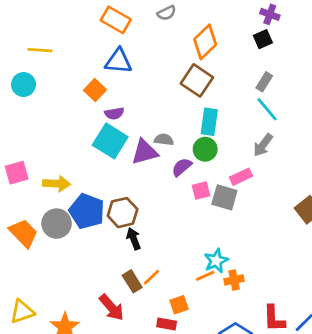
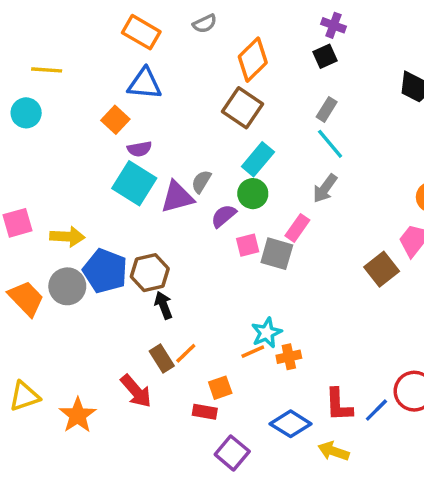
cyan rectangle: (209, 122) -> (258, 159), turned 32
gray semicircle: (164, 140) -> (201, 182), turned -66
pink rectangle: (241, 177) -> (297, 228), turned -30

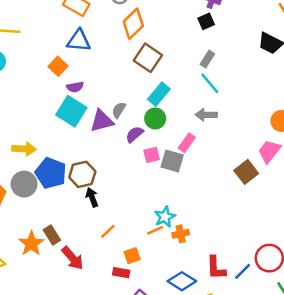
orange diamond: (253, 60) -> (133, 24), moved
gray arrow: (325, 188) -> (206, 115), turned 55
brown rectangle: (162, 358) -> (52, 235), moved
orange star: (78, 415) -> (31, 244), moved

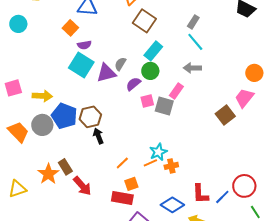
orange line: (108, 231) -> (122, 163), moved
red rectangle: (121, 273) -> (122, 198), size x1.5

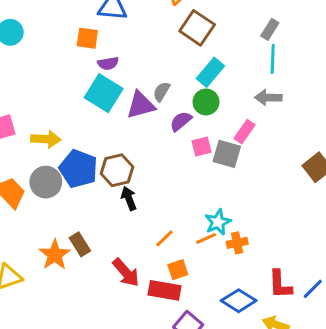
orange square: (70, 28) -> (87, 38), turned -35
cyan line: (195, 42) -> (273, 59), turned 42
red arrow: (82, 186) -> (126, 273), moved

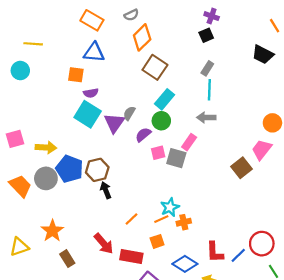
purple triangle: (141, 105) -> (114, 123), turned -40
brown rectangle: (80, 244) -> (67, 259), moved
orange square: (178, 270) -> (157, 241), moved

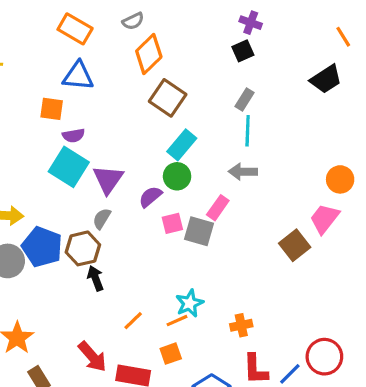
black trapezoid: (263, 54) -> (326, 79), turned -60
gray semicircle: (129, 113) -> (102, 219), moved
orange cross: (184, 222) -> (241, 325), moved

